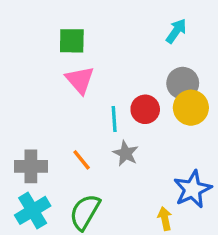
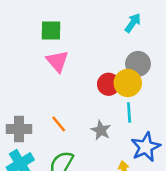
yellow circle: (191, 108) -> (128, 83), moved
cyan line: (114, 119) -> (129, 112), moved
gray star: (126, 153) -> (101, 130), moved

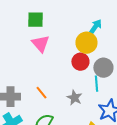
cyan arrow: (133, 23) -> (95, 27), moved
gray circle: (138, 64) -> (103, 68), moved
yellow circle: (128, 83) -> (86, 43), moved

